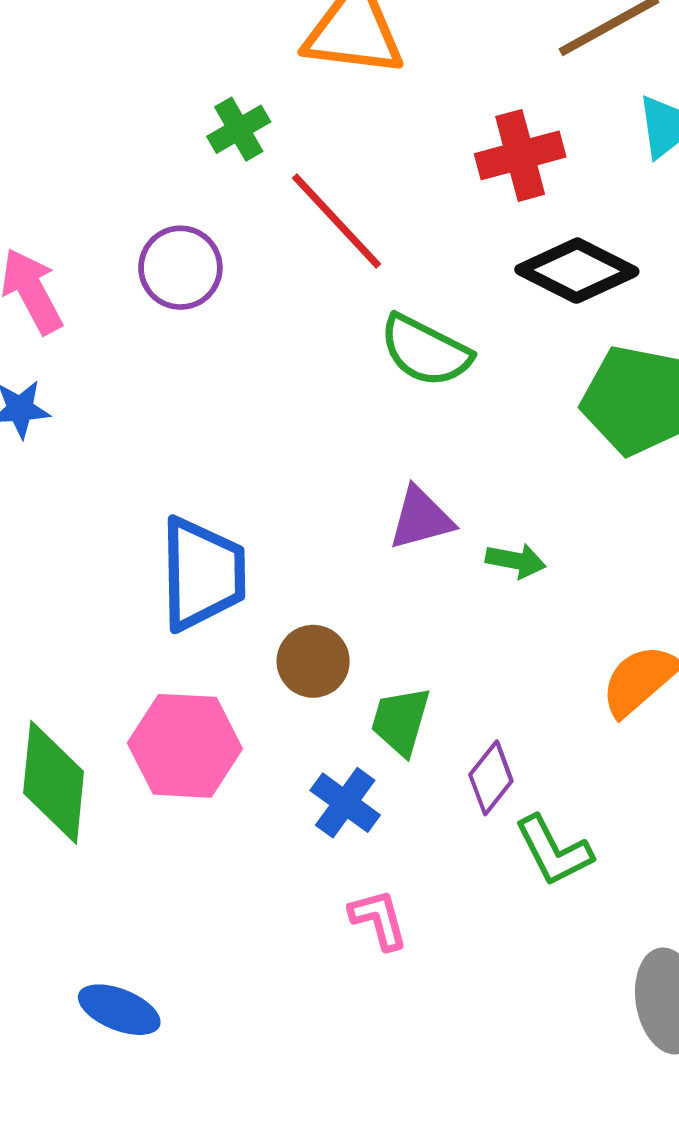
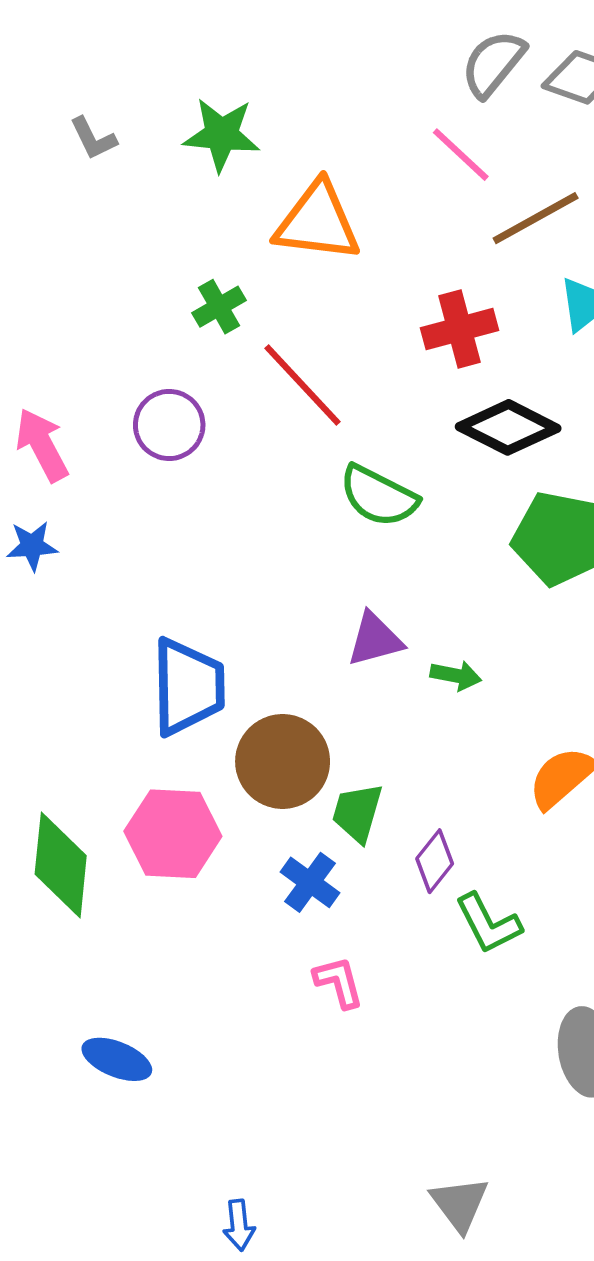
brown circle: (313, 661) -> (283, 761), size x1.5

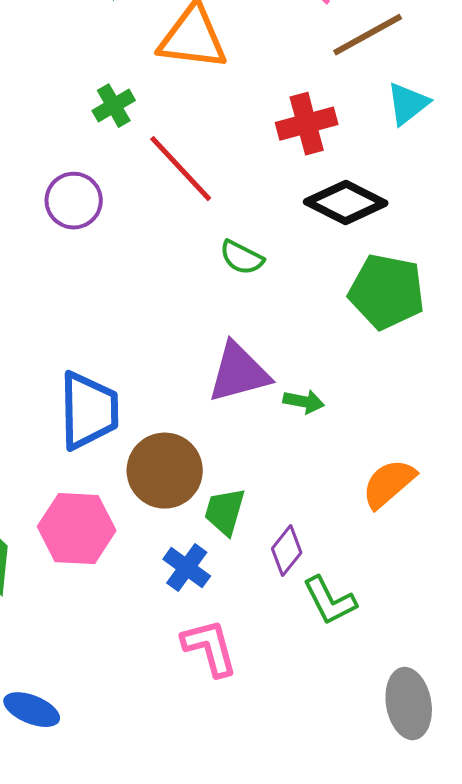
green semicircle: (379, 496) -> (242, 258), size x0.7
purple triangle: (375, 639) -> (239, 373), size x1.4
pink L-shape: (339, 982) -> (210, 648), size x1.4

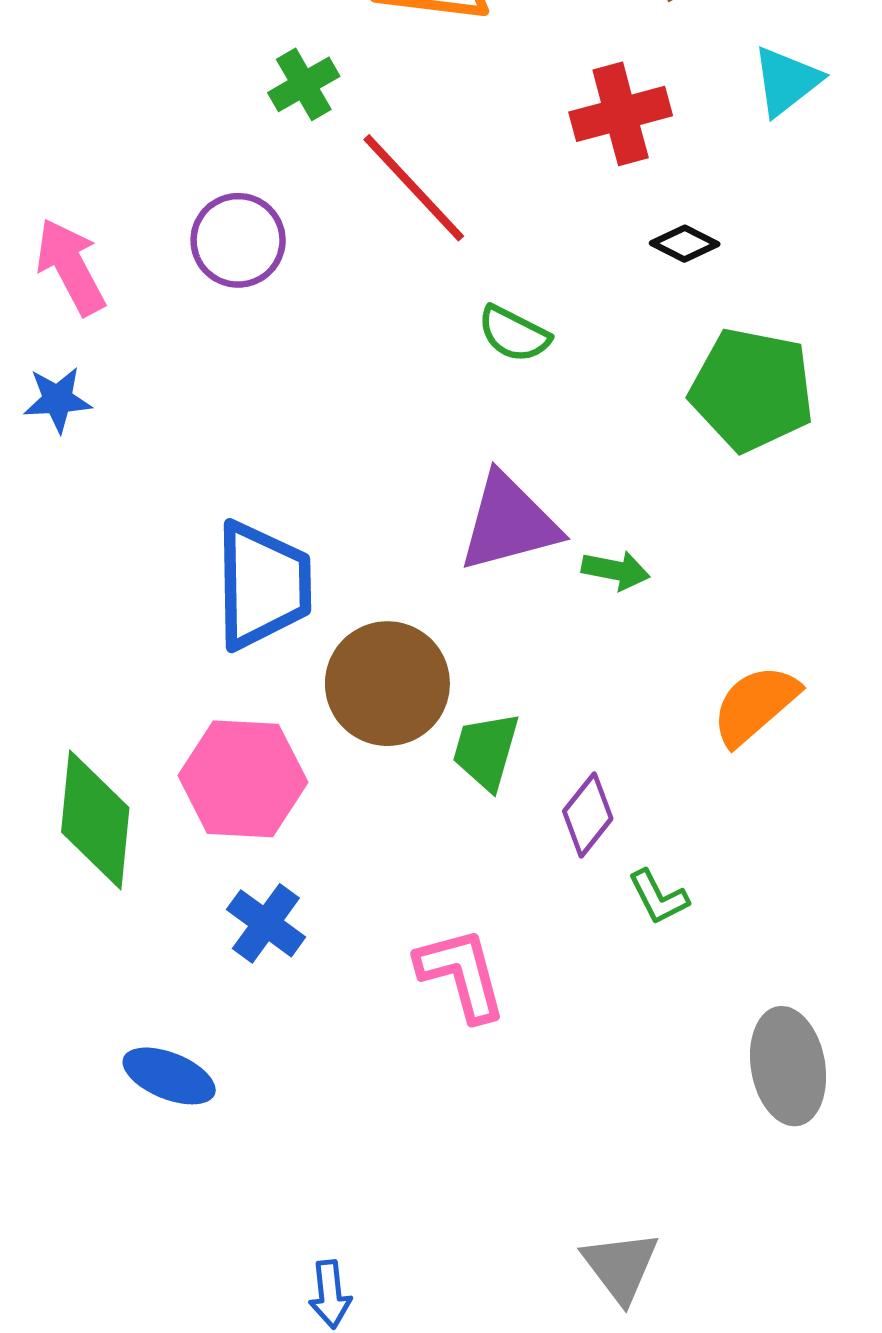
black diamond: (346, 203) -> (685, 244), size x0.5
blue cross: (187, 568) -> (266, 923), moved
green L-shape: (330, 601) -> (658, 897), size x0.7

